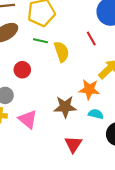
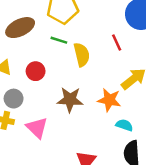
brown star: (65, 107) -> (70, 100), moved
cyan semicircle: (96, 114) -> (124, 125), moved

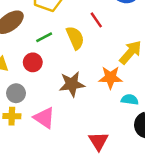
green line: (59, 40) -> (44, 37), moved, turned -35
red line: (117, 42) -> (96, 20), moved

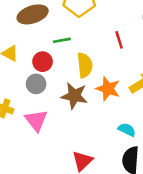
yellow semicircle: (75, 38) -> (85, 65), moved
orange star: (110, 77) -> (108, 89), moved
gray circle: (16, 93) -> (36, 84), moved

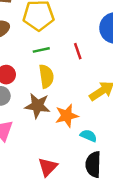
green line: (62, 40) -> (41, 50), moved
orange star: (108, 89) -> (67, 116), moved, turned -30

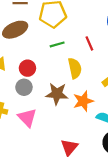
yellow semicircle: (46, 76) -> (75, 68), moved

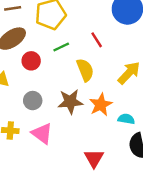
red circle: (27, 68) -> (31, 61), moved

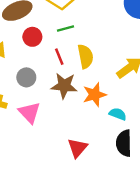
red line: (97, 40) -> (59, 57), moved

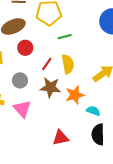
green line: (65, 29) -> (65, 37), moved
red line: (59, 57) -> (47, 64), turned 56
red triangle: (77, 148) -> (60, 138), turned 36

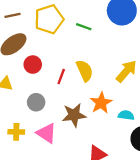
green line: (65, 37) -> (84, 27), moved, turned 48
brown star: (50, 87) -> (74, 115), moved

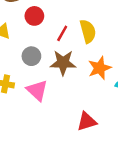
brown star: (74, 115) -> (63, 63), moved

